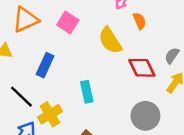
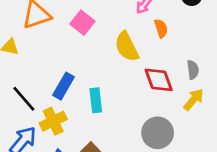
gray semicircle: (172, 56) -> (193, 70), turned 133
blue rectangle: (45, 65) -> (63, 86), moved

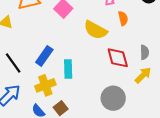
yellow semicircle: (127, 47) -> (96, 30), turned -40
yellow cross: (53, 121) -> (45, 85), moved

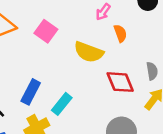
cyan rectangle: (68, 69) -> (62, 104), turned 48

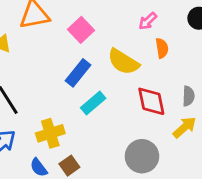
blue rectangle: (31, 92) -> (78, 73), moved
cyan rectangle: (62, 104) -> (93, 103), moved

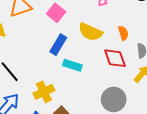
orange semicircle: (162, 48) -> (123, 33), moved
cyan rectangle: (93, 103) -> (72, 65), turned 66

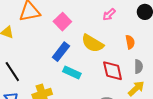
orange semicircle: (123, 33) -> (130, 42), moved

